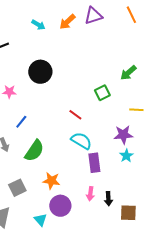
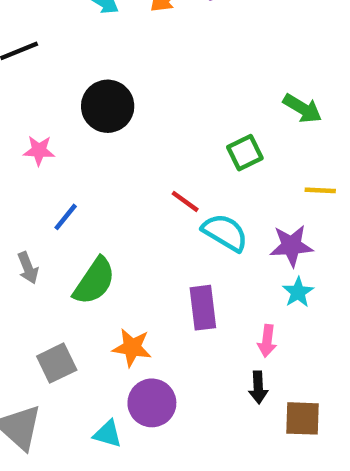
green arrow: (128, 73) -> (302, 108), turned -108
cyan semicircle: (81, 141) -> (225, 232), moved
purple rectangle: (94, 163) -> (203, 308), moved
pink arrow: (90, 194) -> (267, 341), moved
cyan triangle: (40, 220) -> (108, 434), turned -32

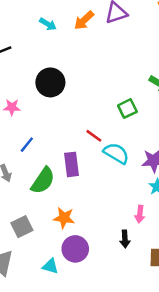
purple rectangle: (203, 308) -> (72, 164), moved
black arrow: (258, 387) -> (125, 239), moved

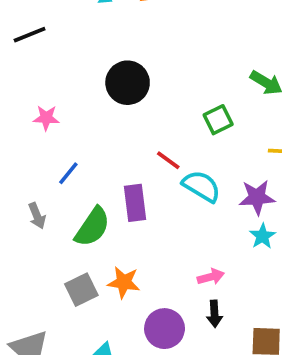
black circle: (50, 82) -> (128, 83), moved
pink arrow: (140, 214) -> (211, 277), moved, turned -112
gray square: (22, 227) -> (81, 290), moved
purple circle: (75, 249) -> (165, 329), moved

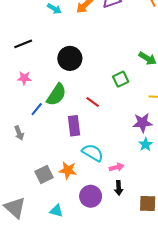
black line: (30, 35) -> (23, 44), moved
cyan semicircle: (201, 186) -> (93, 153), moved
green semicircle: (92, 227) -> (56, 95), moved

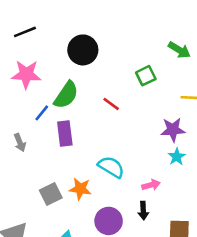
pink star: (24, 78) -> (26, 74), size x1.6
purple rectangle: (74, 126) -> (65, 134), moved
pink arrow: (117, 167) -> (151, 185), moved

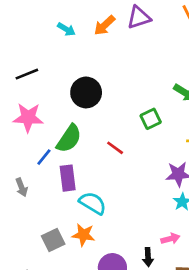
cyan semicircle: (111, 167) -> (93, 203), moved
pink arrow: (151, 185) -> (170, 239), moved

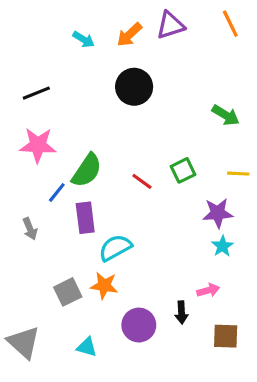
black circle: (86, 92) -> (134, 87), moved
green square: (151, 119) -> (183, 170), moved
cyan semicircle: (93, 203) -> (115, 248), turned -60

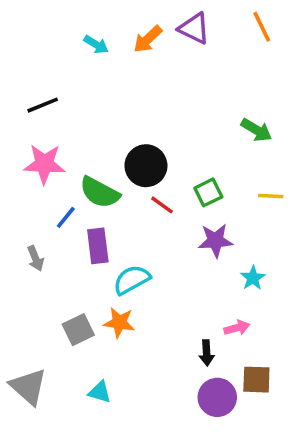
purple triangle: (170, 25) -> (194, 28), turned 44
black circle: (134, 87) -> (146, 166), moved
green semicircle: (87, 170) -> (100, 192), turned 84
purple star: (218, 213) -> (215, 241), moved
purple circle: (139, 325) -> (217, 397), moved

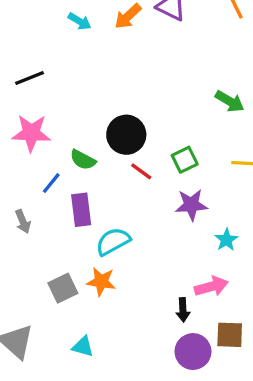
green semicircle: (100, 192) -> (83, 160), size x0.7
pink arrow: (237, 328) -> (211, 286), size x1.4

